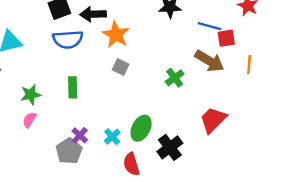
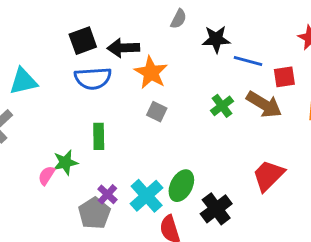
blue line: (209, 26) -> (248, 61), moved
green cross: (175, 78) -> (222, 106), moved
green star: (31, 95) -> (65, 162), moved
cyan cross: (112, 137) -> (147, 196), size x1.6

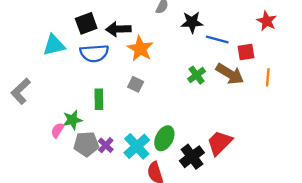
cyan triangle: (23, 81) -> (54, 45), moved
gray square: (157, 112) -> (136, 84), moved
red trapezoid: (268, 175) -> (220, 143), moved
gray pentagon: (94, 213) -> (86, 144), moved, turned 30

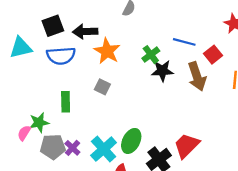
black star: (192, 22) -> (162, 71), moved
red square: (246, 52) -> (213, 55), turned -30
brown arrow: (230, 74) -> (197, 76), turned 40
green cross: (197, 75) -> (151, 55), moved

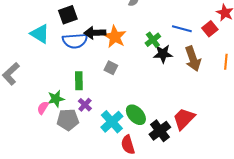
black arrow: (85, 32) -> (95, 33), moved
cyan triangle: (21, 48) -> (40, 34), turned 45
red square: (213, 55) -> (210, 29), moved
green ellipse: (131, 141) -> (136, 115), turned -70
purple cross: (72, 148) -> (85, 105), moved

